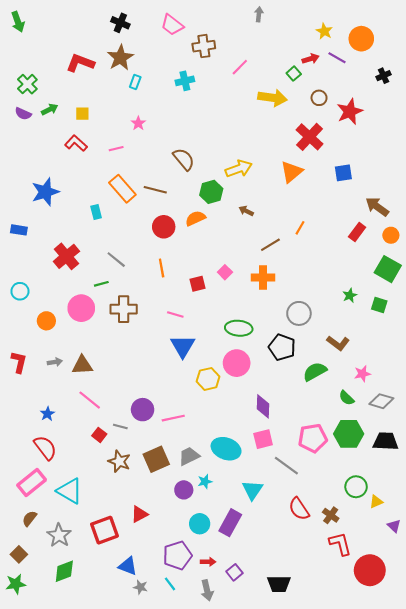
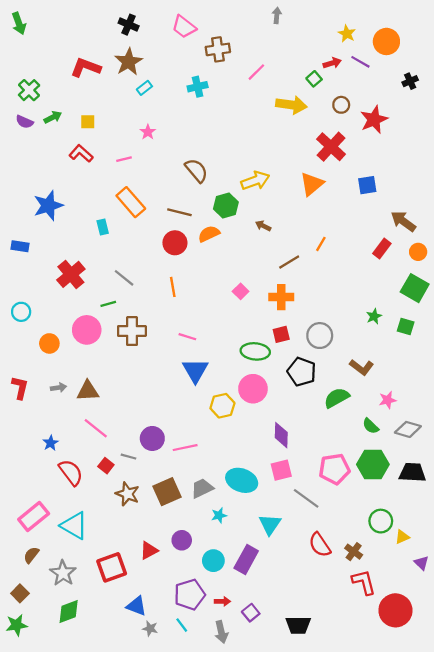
cyan rectangle: (135, 82) -> (144, 88), turned 32
brown line: (155, 190) -> (179, 212), moved
red square: (198, 284) -> (281, 334), moved
red semicircle: (45, 448) -> (71, 472), moved
purple circle: (184, 490) -> (182, 540), moved

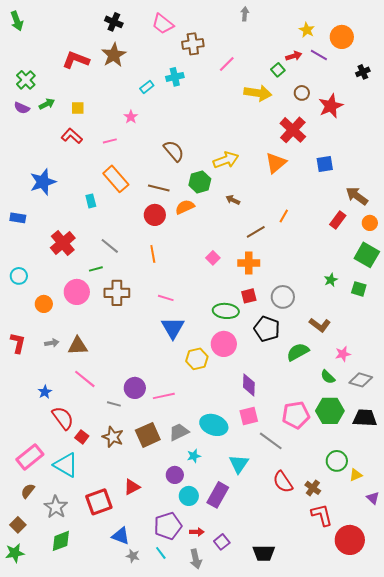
cyan rectangle: (144, 88) -> (147, 87), moved
red square: (106, 466) -> (82, 437), moved
purple circle: (182, 540) -> (175, 475), moved

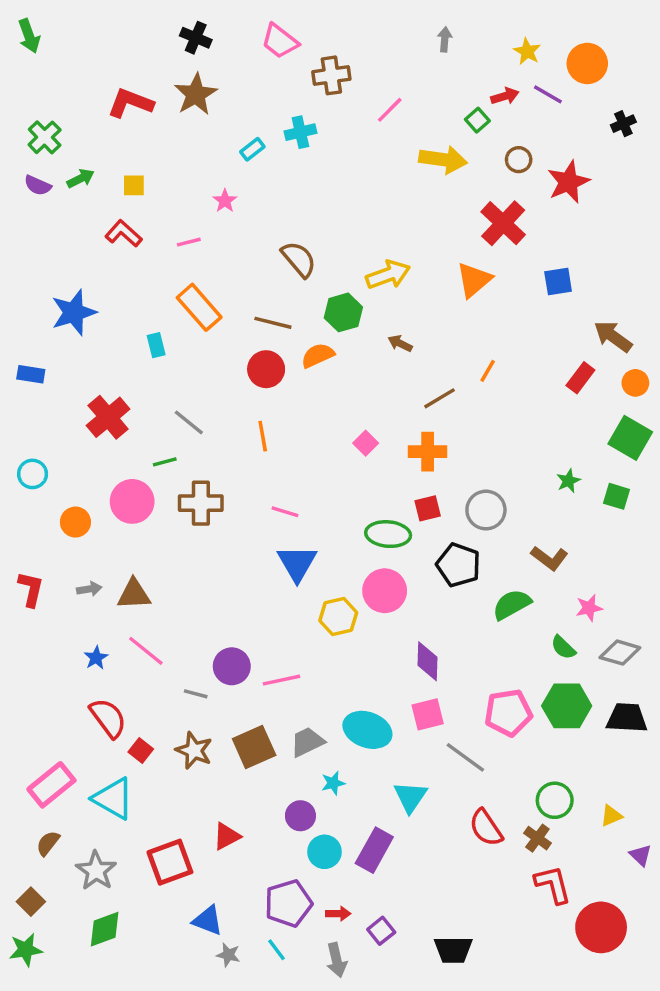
gray arrow: (245, 14) -> (445, 39), moved
blue star: (45, 392) -> (96, 658), moved
green circle: (337, 461) -> (555, 800), moved

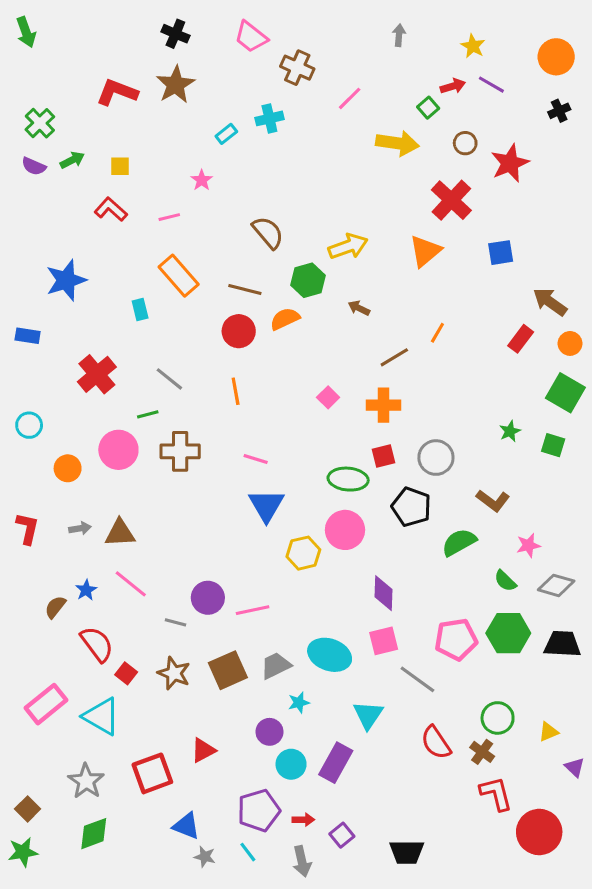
orange circle: (587, 63) -> (556, 57), moved
brown cross: (331, 75) -> (297, 68), turned 32
brown semicircle: (48, 843) -> (55, 607), moved

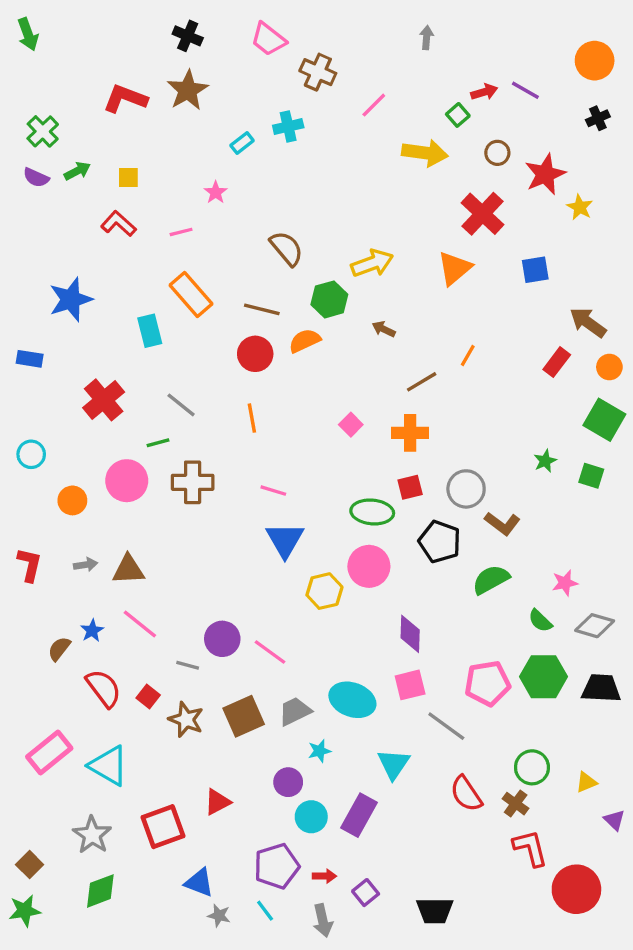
yellow star: (473, 46) -> (580, 207), moved
cyan rectangle: (140, 310) -> (150, 331), size x1.4
brown L-shape: (493, 501) -> (502, 524), moved
pink line: (253, 610) -> (270, 652), turned 48
red square: (126, 673) -> (148, 696), moved

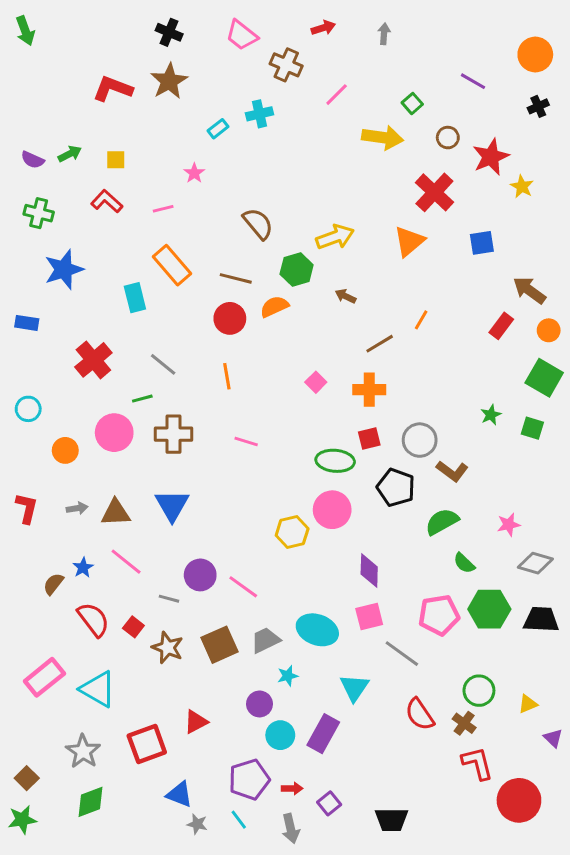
red arrow: (484, 92) -> (323, 28), moved
green cross: (43, 131) -> (39, 213), moved, turned -32
blue triangle: (285, 540) -> (172, 505), moved
green semicircle: (540, 621) -> (464, 563), moved

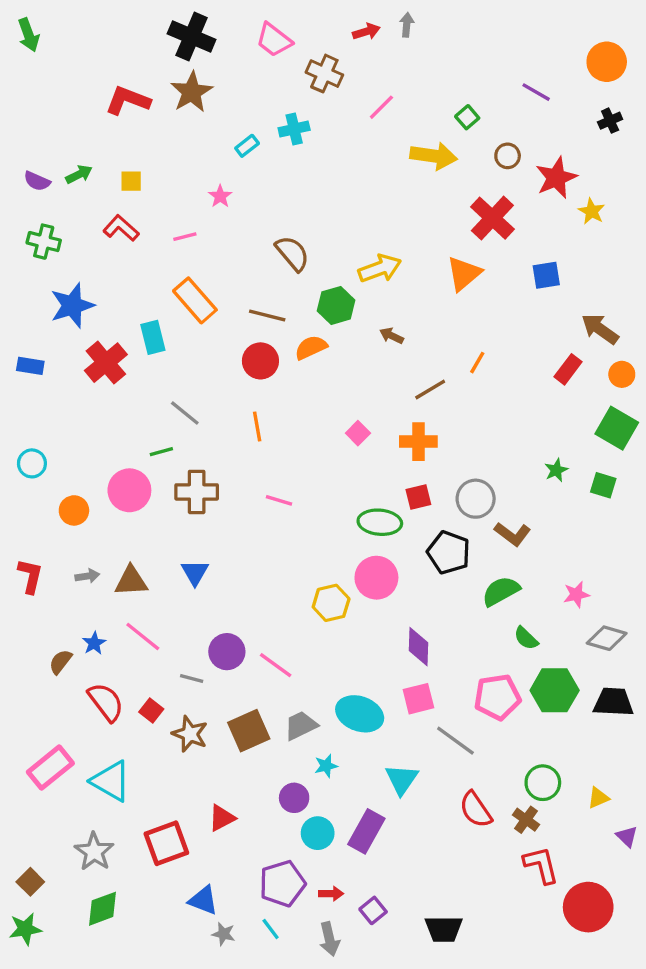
black cross: (169, 32) -> (192, 37), size x1.5
gray arrow: (384, 34) -> (407, 25), moved
red cross: (93, 360) -> (106, 363), moved
blue triangle: (172, 505) -> (195, 573), size x0.7

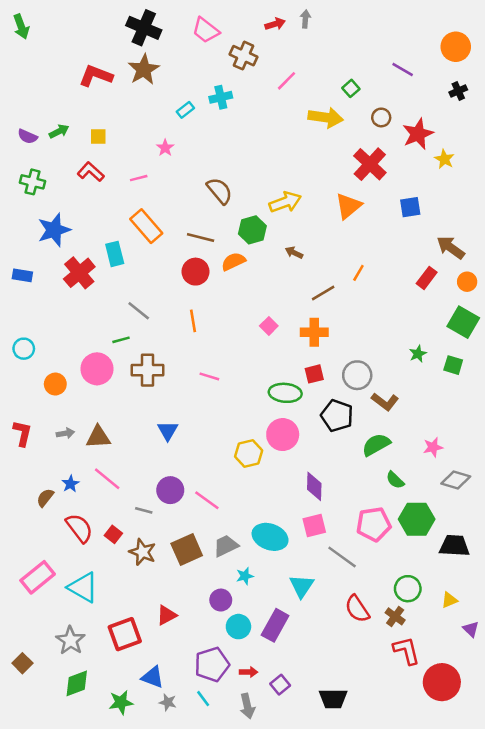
blue triangle: (195, 573) -> (168, 431), moved
black trapezoid: (613, 702) -> (454, 546), moved
green star: (25, 929) -> (121, 702), moved

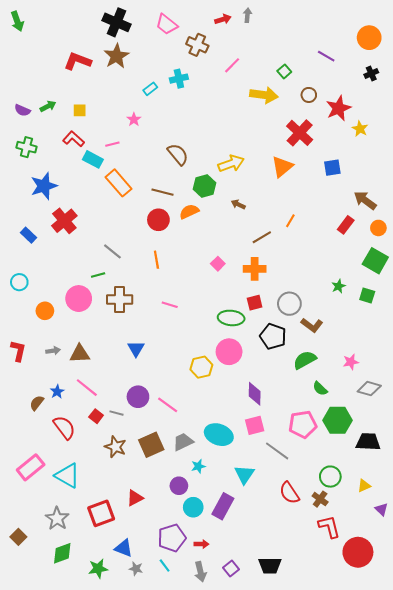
cyan rectangle: (115, 254) -> (93, 159), moved, turned -48
blue rectangle: (22, 275) -> (29, 235), moved, turned 35
red square: (113, 534) -> (96, 416), moved
purple square: (280, 685) -> (231, 569), moved

